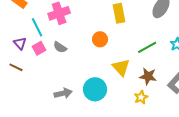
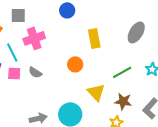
pink square: (39, 48) -> (14, 73), turned 32

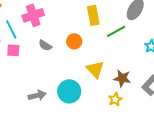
gray semicircle: (35, 72) -> (45, 45), moved
green line: (122, 72) -> (116, 31), moved

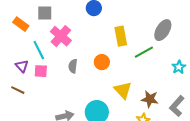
pink cross: (33, 15) -> (61, 36), turned -30
gray semicircle: (45, 45) -> (73, 66), turned 64

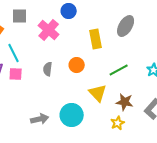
gray ellipse: (163, 30) -> (126, 26), moved
pink cross: (61, 36) -> (49, 30), moved
green line: (144, 52) -> (119, 70), moved

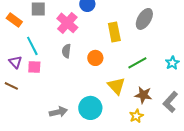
gray semicircle: (48, 69) -> (66, 51), moved

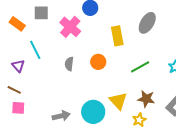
gray semicircle: (66, 51) -> (69, 64), moved
pink square: (34, 67) -> (18, 108), moved
yellow triangle: (116, 86) -> (118, 101), moved

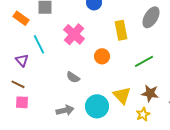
pink cross: (70, 27) -> (74, 34), moved
gray semicircle: (69, 64) -> (73, 77), moved, turned -64

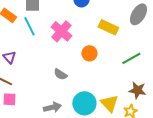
yellow rectangle: (121, 30) -> (108, 27), turned -54
cyan line: (39, 44) -> (29, 26), moved
yellow triangle: (122, 95) -> (109, 103), moved

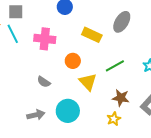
pink cross: (61, 31) -> (45, 39), turned -35
yellow triangle: (109, 103) -> (88, 82), moved

